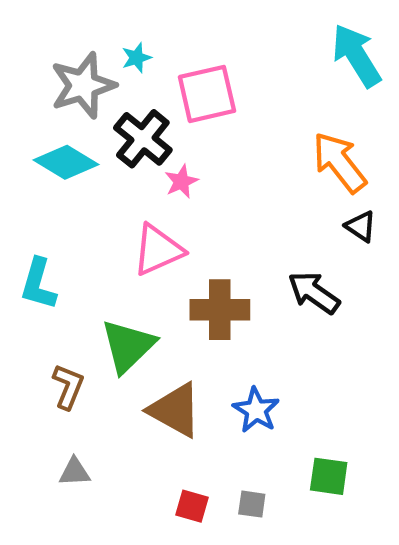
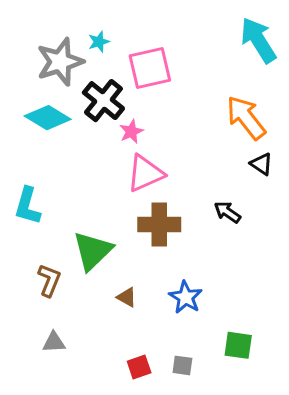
pink triangle: (158, 250) -> (145, 173), moved
black arrow: (314, 293) -> (227, 212), size x0.7
brown triangle: (175, 410) -> (127, 297), size x0.5
red square: (192, 506) -> (139, 367), turned -35

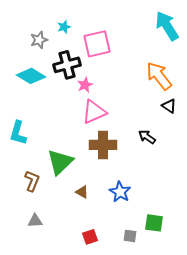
gray star: (60, 62) -> (39, 40), size x0.6
black cross: (103, 101) -> (67, 65), turned 36
gray square: (182, 365) -> (130, 236), moved

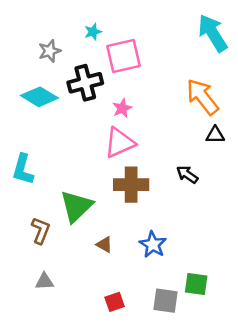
cyan star: (64, 27) -> (93, 32), moved
pink star: (85, 85) -> (122, 108), moved
black triangle: (169, 106) -> (215, 135), turned -35
gray square: (130, 236) -> (166, 301), size x1.5

